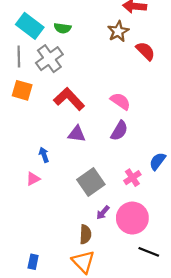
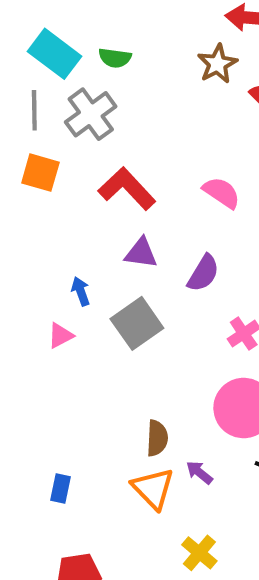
purple semicircle: (119, 131) -> (203, 273), moved
gray square: (91, 182) -> (137, 323), moved
purple arrow: (103, 213) -> (199, 472), moved, turned 88

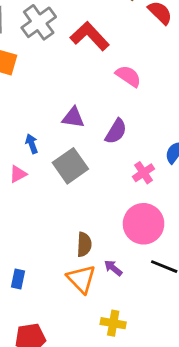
red L-shape: (127, 189) -> (90, 36), moved
yellow cross: (199, 553) -> (113, 323), turned -30

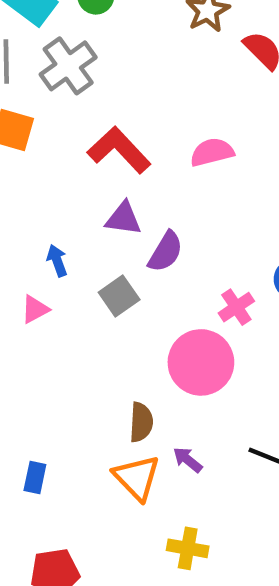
red L-shape: (90, 36) -> (119, 150), moved
pink semicircle: (128, 76) -> (212, 152), turned -48
purple semicircle: (116, 131) -> (166, 252), moved
gray square: (70, 166) -> (119, 296), size x0.7
pink circle: (144, 224) -> (201, 362), moved

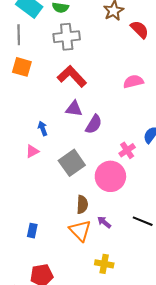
gray cross: (68, 66) -> (67, 37), moved, turned 30
pink semicircle: (212, 152) -> (133, 82), moved
gray square: (119, 296) -> (72, 163), moved, size x1.4

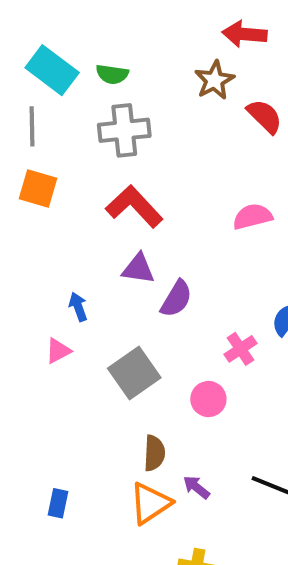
pink circle: (110, 176) -> (208, 399), size x0.6
orange triangle: (80, 231) -> (150, 503), turned 40

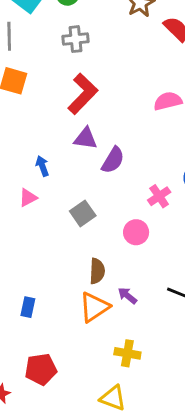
gray cross: (124, 130) -> (76, 39), size x0.7
red L-shape: (134, 207) -> (83, 94), turned 87
gray square: (134, 373) -> (83, 213), size x0.7

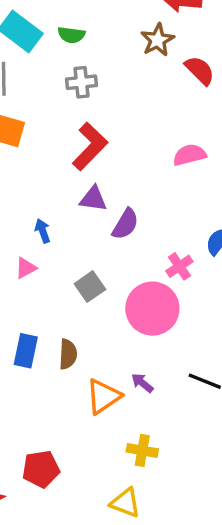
pink circle: (136, 232) -> (152, 309), size x1.8
brown semicircle: (97, 271) -> (68, 354), moved
blue rectangle: (28, 307) -> (26, 351), moved, size x1.4

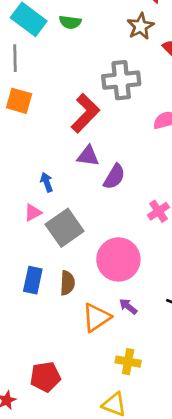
gray cross: (81, 82) -> (121, 80), moved, size x1.5
gray square: (90, 287) -> (65, 228), moved, size x1.5
pink circle: (152, 309) -> (118, 259), moved

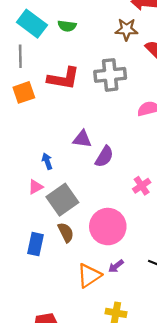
brown star: (141, 26) -> (126, 29), turned 30
orange square: (19, 101) -> (24, 92), turned -35
red L-shape: (85, 113) -> (63, 78), moved, turned 56
brown semicircle: (67, 283) -> (66, 232), moved, turned -30
purple arrow: (128, 306) -> (116, 266), turned -77

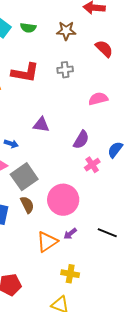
brown star: (126, 29) -> (66, 31), moved
gray cross: (110, 75) -> (65, 70), size x0.6
purple semicircle: (104, 157) -> (81, 140), moved
blue arrow: (47, 161) -> (11, 144), turned 128

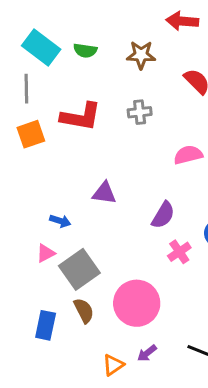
orange triangle: (47, 242) -> (113, 365), size x0.7

